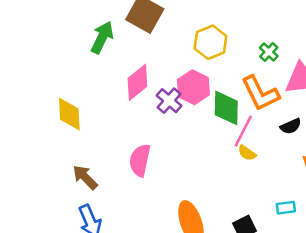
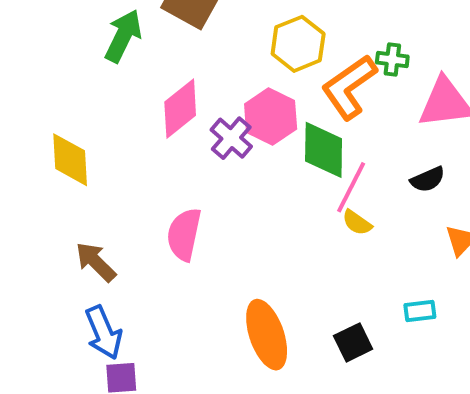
green cross: (269, 52) -> (392, 60), turned -36
orange L-shape: (260, 93) -> (349, 87), moved, turned 81

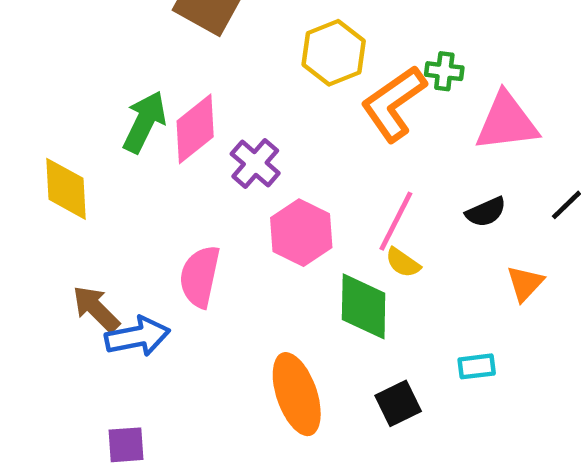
green arrow: (123, 36) -> (144, 122), moved
pink hexagon: (271, 117) -> (301, 233), moved
green diamond: (324, 150) -> (364, 306), moved
blue arrow: (104, 333) -> (138, 336), moved, turned -78

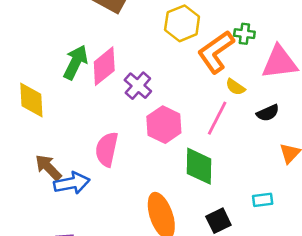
yellow semicircle: (403, 263) -> (235, 87), moved

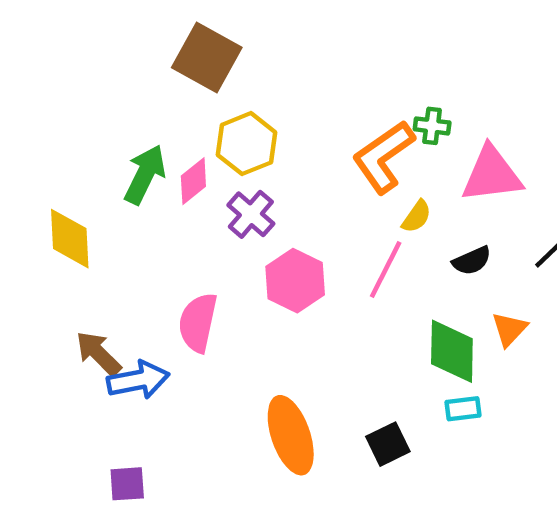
yellow hexagon: (182, 23) -> (246, 144), moved
pink diamond: (104, 66) -> (193, 181), size x0.7
yellow semicircle: (235, 87) -> (417, 216), turned -90
green diamond: (199, 166) -> (452, 351), moved

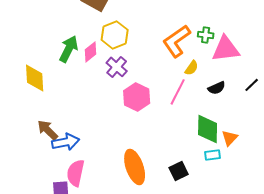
green cross: (432, 126) -> (206, 35), moved
pink semicircle: (198, 323) -> (76, 173), moved
orange triangle: (509, 329) -> (230, 138), moved

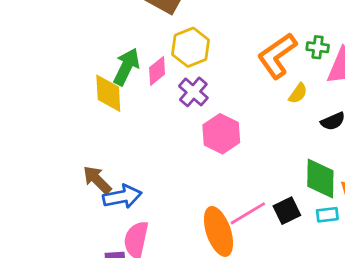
yellow diamond: (35, 78) -> (108, 93), moved
pink line: (178, 92) -> (248, 213), moved, turned 32
black square: (179, 171) -> (287, 211), moved

